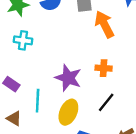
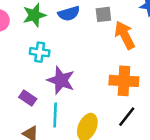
orange cross: (104, 68) -> (124, 81), size x1.6
purple star: (68, 78) -> (61, 80), moved

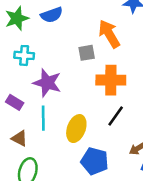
gray square: (103, 14) -> (87, 53), moved

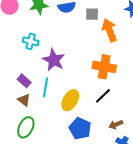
gray square: (87, 53) -> (92, 14), moved
cyan cross: (24, 55) -> (31, 41), moved
purple rectangle: (15, 102) -> (24, 81), moved

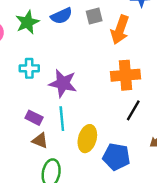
orange arrow: (109, 30) -> (120, 30), turned -125
yellow ellipse: (70, 100) -> (87, 139), moved

